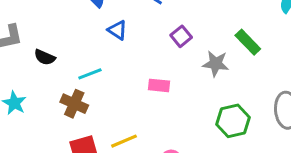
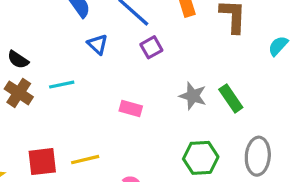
purple square: (181, 36) -> (151, 47), moved
green rectangle: (248, 42) -> (231, 98), moved
brown cross: (74, 104) -> (19, 93), moved

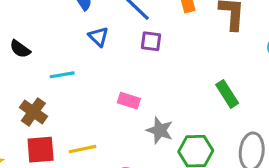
purple square: (151, 47) -> (151, 41), turned 35
brown cross: (19, 93) -> (33, 112), moved
gray star: (193, 96) -> (160, 130), moved

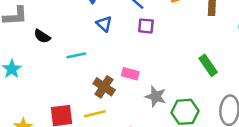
brown cross: (33, 112) -> (104, 87), moved

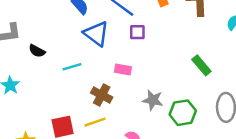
blue triangle: (104, 24) -> (96, 34), size x1.6
pink rectangle: (130, 74) -> (123, 69), moved

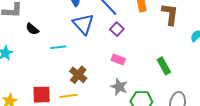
purple square: (137, 32) -> (117, 29), turned 32
pink rectangle: (123, 69) -> (118, 59), moved

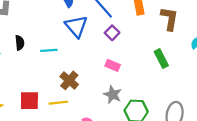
black semicircle: (32, 29) -> (20, 43), moved, turned -136
green rectangle: (164, 66) -> (161, 59), moved

